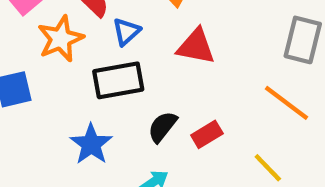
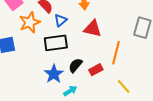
orange line: (286, 103) -> (116, 53), moved, turned 65
blue star: (91, 144) -> (54, 74), moved

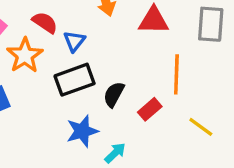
red triangle: (93, 29) -> (154, 20), moved
black semicircle: (75, 65) -> (114, 94), moved
blue star: (54, 74) -> (82, 131), turned 30

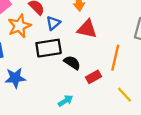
red triangle: (154, 20) -> (87, 29), moved
black semicircle: (114, 94) -> (72, 63), turned 84
blue star: (82, 131) -> (15, 78), moved

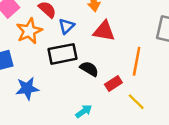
yellow line: (124, 95) -> (136, 102), moved

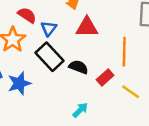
black rectangle: (63, 54) -> (50, 57), turned 68
blue star: (27, 88) -> (19, 83), moved

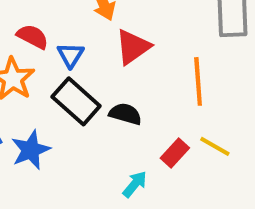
red triangle: (87, 27) -> (133, 47), turned -30
red rectangle: (105, 78) -> (175, 153), moved

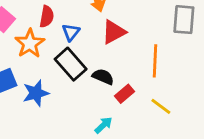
red semicircle: (33, 37) -> (47, 17), turned 65
red rectangle: (175, 153) -> (124, 94), moved

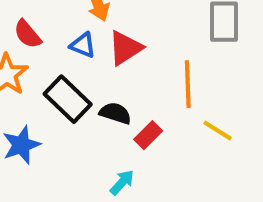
red semicircle: (47, 17) -> (28, 34), turned 135
blue triangle: (71, 32) -> (83, 45), moved, turned -42
yellow line: (161, 106) -> (218, 130), moved

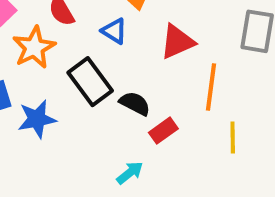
red triangle: (125, 48) -> (177, 42), moved
yellow line: (218, 130) -> (233, 138), turned 48

